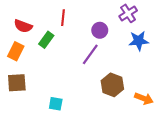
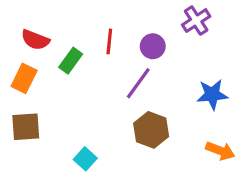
red line: (63, 18) -> (109, 41), moved
blue star: (139, 41) -> (212, 95), moved
brown hexagon: (112, 85) -> (151, 130), moved
cyan square: (56, 104) -> (85, 159), turned 32

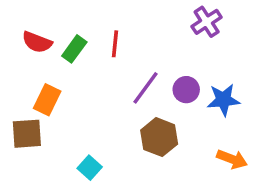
purple circle: (153, 46) -> (186, 90), moved
green rectangle: (71, 61) -> (74, 49), moved
orange rectangle: (24, 78) -> (47, 100), moved

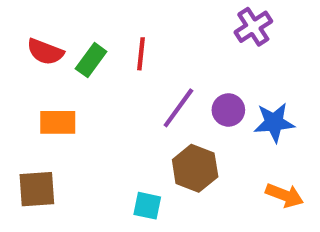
orange rectangle: (47, 100) -> (58, 122), turned 64
brown square: (27, 134) -> (37, 189), moved
cyan square: (90, 168) -> (147, 206), moved, turned -30

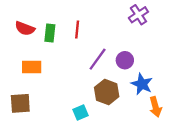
green rectangle: (91, 60) -> (50, 33), turned -30
blue star: (274, 122) -> (142, 84), moved, turned 30
orange arrow: (285, 195) -> (156, 107), turned 54
cyan square: (147, 206) -> (81, 112), turned -35

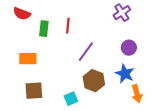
red semicircle: (25, 28) -> (22, 14), moved
purple circle: (125, 60) -> (129, 48), moved
brown square: (20, 103) -> (34, 91), moved

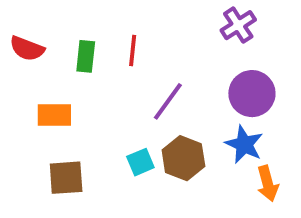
red semicircle: (22, 14) -> (27, 49), moved
purple circle: (129, 48) -> (252, 94), size x1.5
cyan square: (71, 99) -> (140, 162), moved

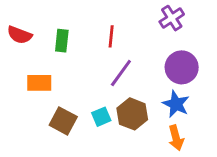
red line: (133, 51) -> (111, 36), moved
brown square: (66, 178) -> (63, 121), moved, turned 32
orange arrow: (268, 184) -> (176, 138), moved

